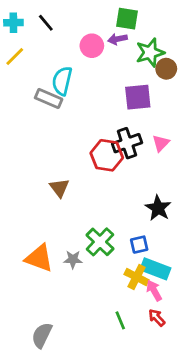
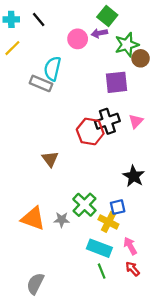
green square: (127, 19) -> (107, 16), turned 30
cyan rectangle: (155, 269) -> (99, 248), moved
yellow cross: (136, 277) -> (108, 222), moved

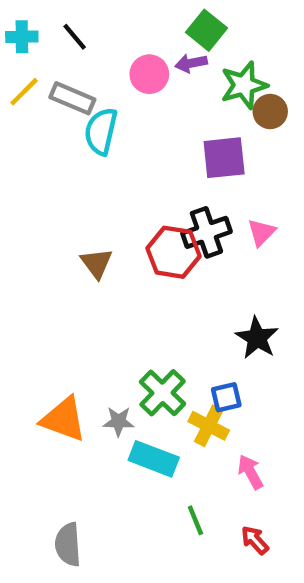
gray rectangle: (41, 83) -> (72, 98), moved
brown triangle: (50, 159) -> (97, 263), moved
cyan rectangle: (99, 248) -> (154, 459), moved
red arrow: (133, 269) -> (255, 540), moved
gray semicircle: (35, 284) -> (68, 545), turned -30

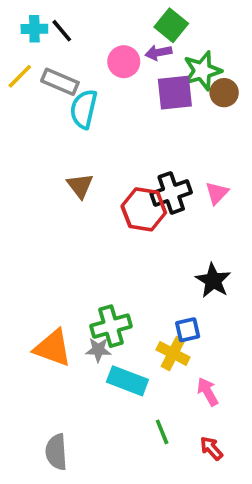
cyan cross: (22, 37) -> (34, 29), moved
purple square: (224, 158) -> (175, 93), moved
brown triangle: (97, 263) -> (80, 186), moved
green cross: (163, 393) -> (111, 326), moved, turned 30

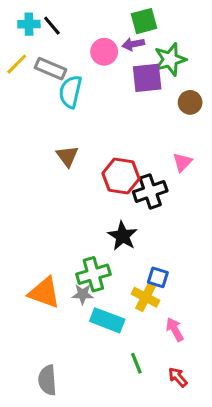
green square: (171, 25) -> (144, 21), turned 36
brown circle: (224, 93) -> (190, 102), moved
black cross: (171, 193) -> (150, 191), moved
black star: (213, 280) -> (123, 236), moved
blue square: (188, 330) -> (158, 277), turned 30

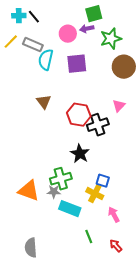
purple square: (147, 78) -> (77, 64), moved
brown circle: (190, 102) -> (124, 67), size x1.5

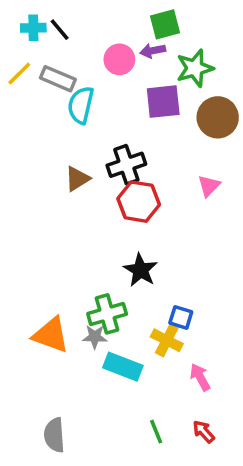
purple square: (77, 64) -> (163, 102), moved
brown triangle: (44, 102) -> (77, 179), turned 35
black cross: (98, 125) -> (126, 165), moved
green line: (89, 237) -> (156, 432), moved

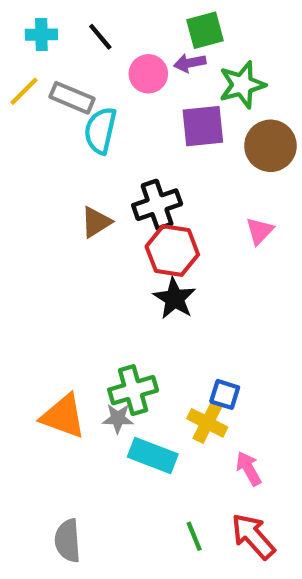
black line: (60, 30) -> (100, 37), moved
black star: (140, 270) -> (175, 298), moved
red arrow: (204, 432) -> (253, 536), size x1.6

